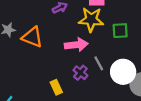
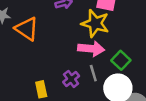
green square: (120, 31) -> (121, 60), moved, turned 35
pink arrow: (76, 45) -> (91, 49), moved

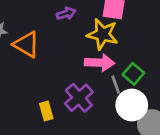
gray line: (93, 73) -> (116, 85), moved
purple cross: (71, 79) -> (79, 98), size x1.5

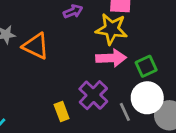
green square: (133, 74) -> (146, 66), turned 30
gray line: (116, 85) -> (125, 112), moved

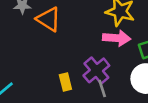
gray line: (125, 112) -> (102, 88), moved

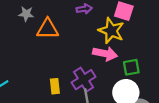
orange triangle: (49, 19) -> (48, 29), turned -40

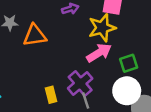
yellow star: (111, 31) -> (102, 28), turned -30
pink arrow: (105, 54) -> (99, 53), turned -35

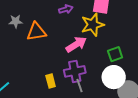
pink arrow: (99, 53) -> (76, 44), moved
purple cross: (80, 83) -> (75, 71), turned 30

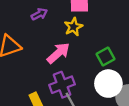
yellow star: (93, 25) -> (73, 27), size x0.7

